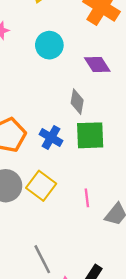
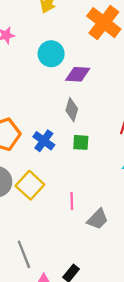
purple diamond: (97, 64) -> (78, 74), moved, turned -60
green square: (90, 135) -> (81, 142), size x0.6

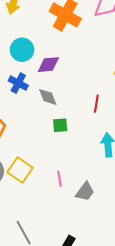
gray diamond: (72, 110) -> (48, 97), turned -30
blue cross: (44, 141) -> (18, 83), moved

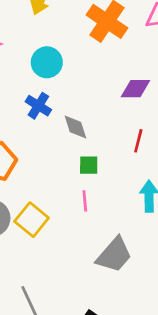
purple diamond: (48, 65) -> (135, 89), moved
pink line: (60, 179) -> (85, 201), moved
gray trapezoid: (85, 192) -> (114, 255), size x1.4

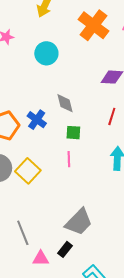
blue cross: (38, 106) -> (37, 120), moved
gray trapezoid: (114, 255) -> (79, 222), moved

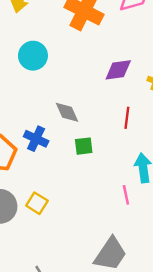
pink line: (69, 159) -> (126, 195), moved
yellow square: (28, 171) -> (37, 203), size x0.7

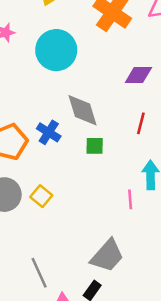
cyan circle: (33, 56) -> (56, 50), size x1.4
gray diamond: (67, 112) -> (83, 110), size x1.4

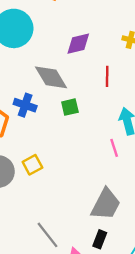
purple diamond: (138, 75) -> (78, 44), moved
yellow square: (41, 196) -> (32, 165), turned 36

